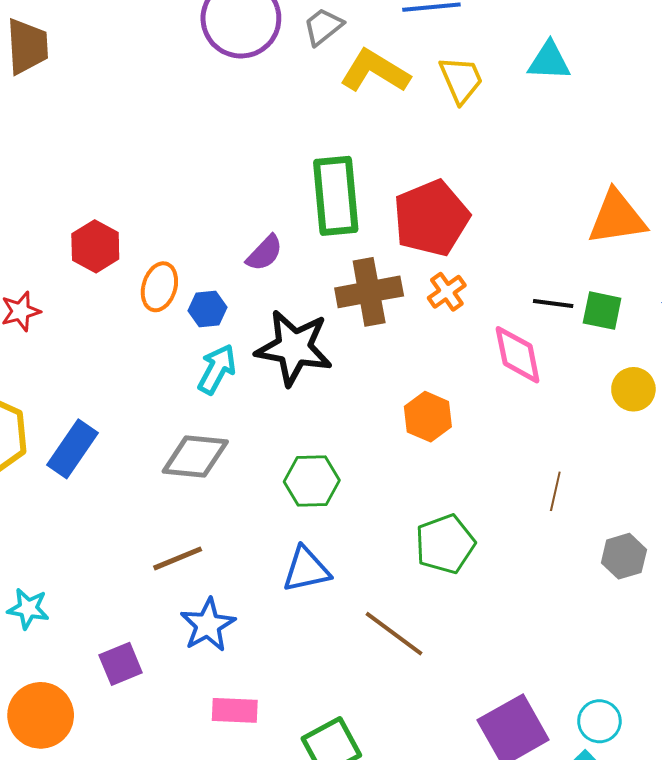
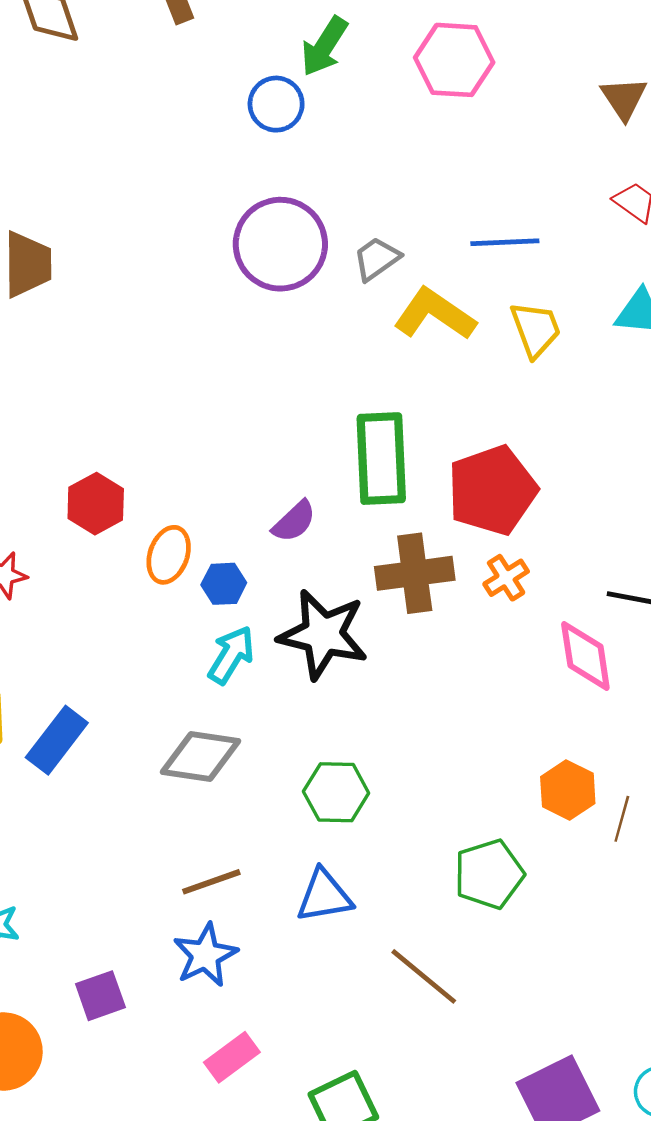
orange hexagon: (428, 417) -> (568, 790), moved
brown line: (178, 558) -> (211, 882), moved
pink rectangle: (235, 710) -> (232, 1057), turned -42

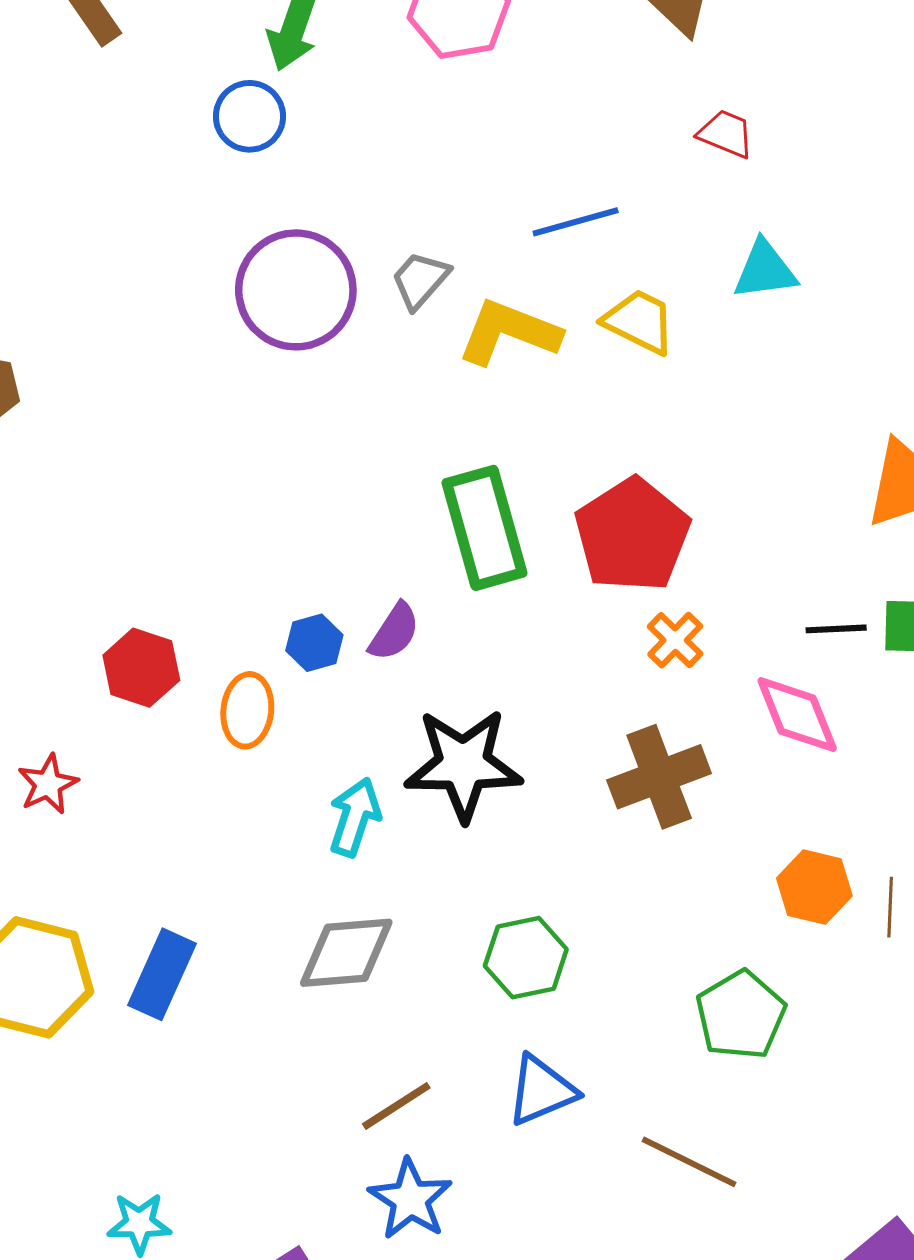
yellow trapezoid: (536, 329) -> (639, 321), turned -30
brown cross: (415, 573) -> (659, 777), moved
blue hexagon: (224, 584) -> (314, 643), moved

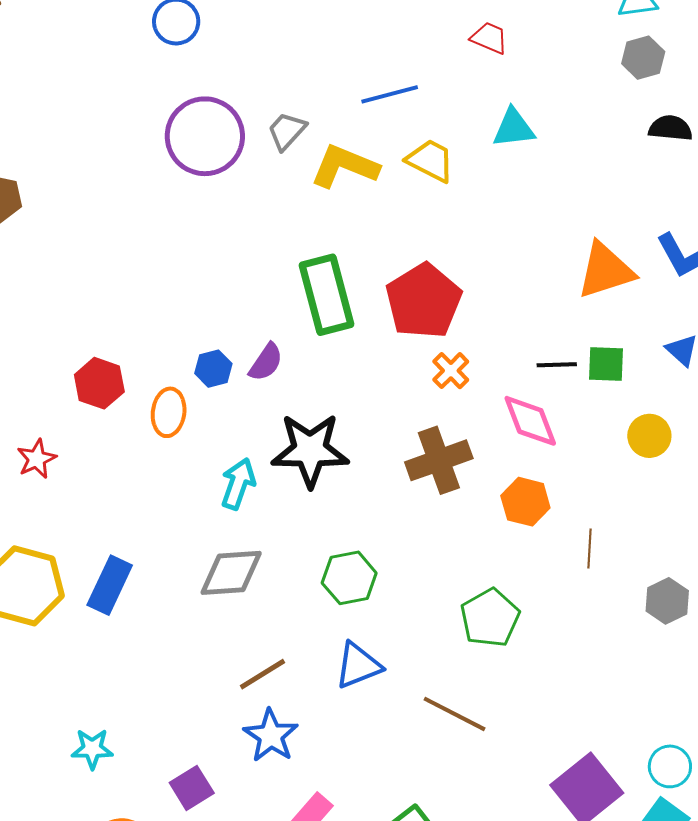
orange hexagon: (814, 887) -> (525, 502), moved

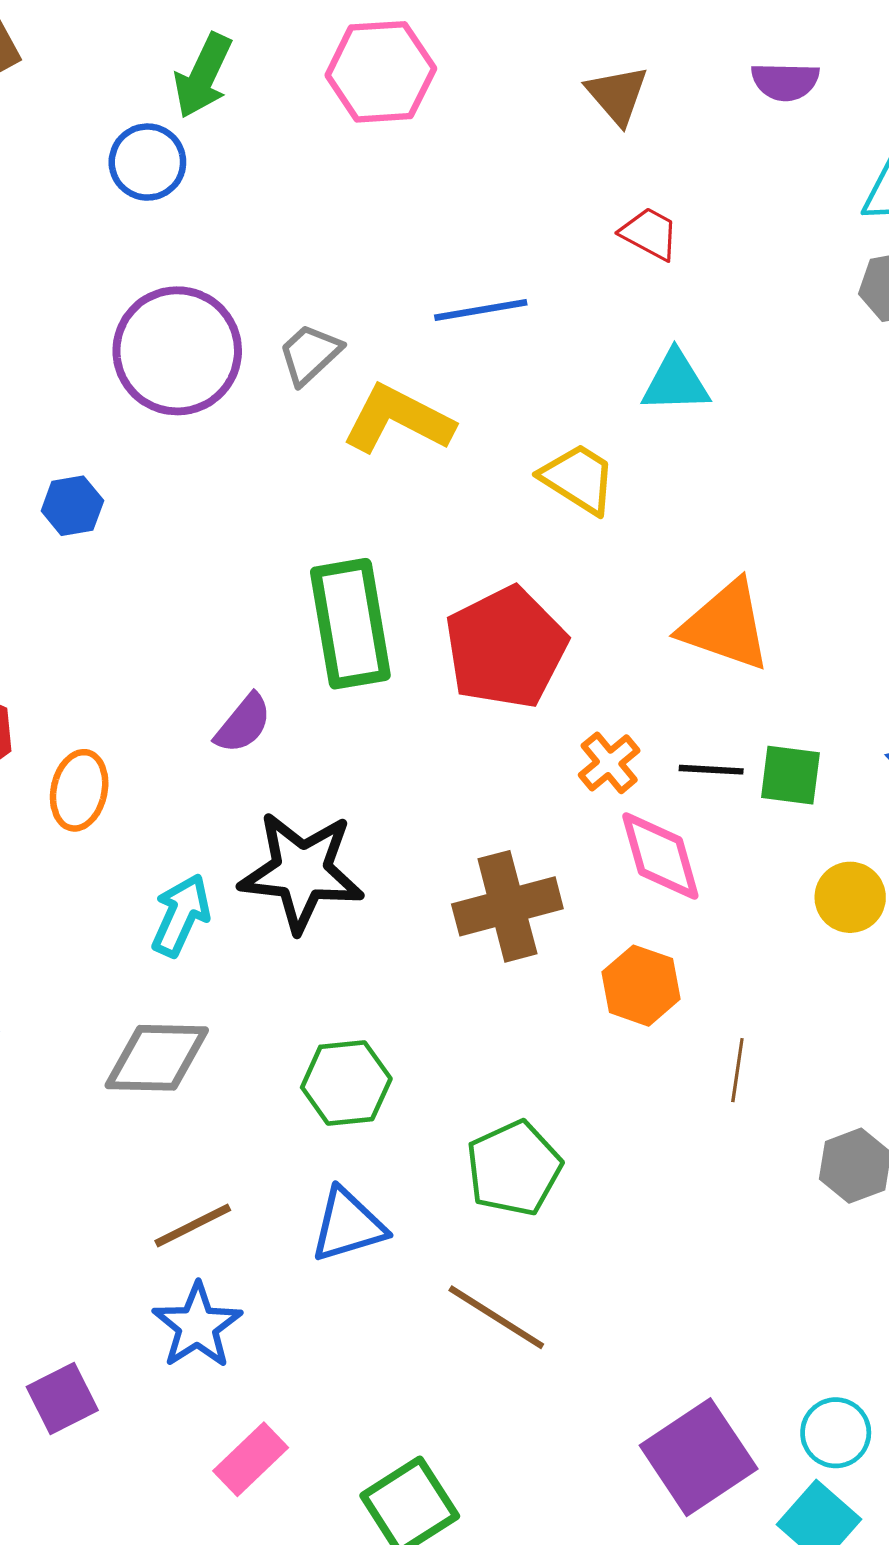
yellow trapezoid: (430, 161) -> (578, 479), moved
orange triangle: (605, 270) -> (726, 626), moved, turned 32
blue hexagon: (213, 369) -> (72, 506), moved
orange cross: (451, 371) -> (609, 763), moved
green pentagon: (490, 618) -> (514, 1168), moved

